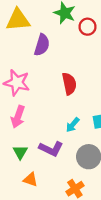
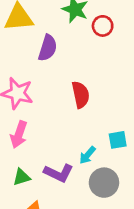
cyan arrow: (73, 125) -> (87, 155), moved
green triangle: (20, 152) -> (22, 177), turned 42

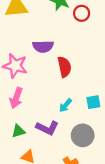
purple semicircle: (48, 48) -> (43, 46), moved, turned 72
cyan arrow: (87, 155) -> (65, 105), moved

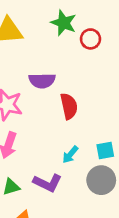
gray circle: (83, 135) -> (101, 180), moved

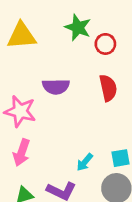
red semicircle: (69, 106) -> (108, 88), moved

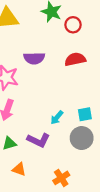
red semicircle: (108, 88) -> (75, 59), turned -90

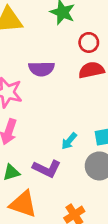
red circle: (73, 25) -> (89, 42), moved
orange triangle: (19, 169) -> (23, 204), size x1.6

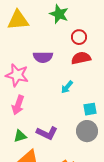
cyan arrow: (69, 141) -> (67, 87), moved

